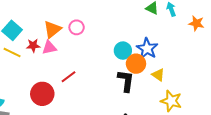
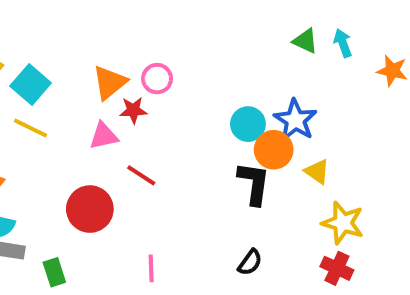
red star: (33, 46) -> (133, 110), moved
pink triangle: (49, 48) -> (104, 136), moved
red line: (68, 77) -> (141, 175), turned 70

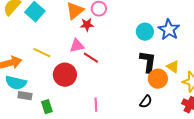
yellow line: (31, 128) -> (42, 53), moved
pink triangle: (104, 136) -> (77, 46), moved
orange circle: (274, 150) -> (158, 79), moved
yellow triangle: (317, 171) -> (173, 67), moved

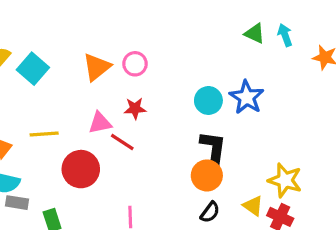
red star: (87, 25) -> (135, 108), moved
yellow line: (42, 53) -> (44, 134), turned -30
yellow triangle: (173, 67) -> (253, 206), moved
orange circle: (158, 79) -> (207, 175), moved

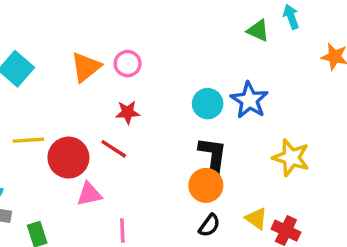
cyan arrow: (285, 35) -> (291, 17), moved
pink triangle: (100, 123) -> (89, 194), moved
red circle: (81, 169) -> (68, 158), moved
yellow star: (285, 180) -> (291, 158), moved

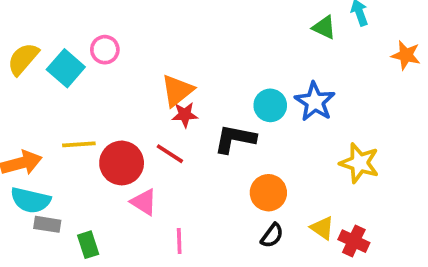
pink circle: (128, 64) -> (105, 50), moved
orange triangle: (86, 67) -> (177, 91), moved
black L-shape: (213, 156) -> (235, 139), moved, turned -87
pink triangle: (89, 194) -> (144, 202), turned 44

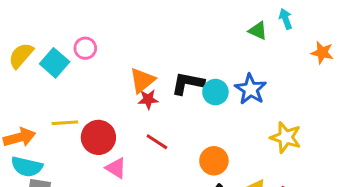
black L-shape: (235, 139) -> (188, 83), moved
red line: (170, 154) -> (157, 142), moved

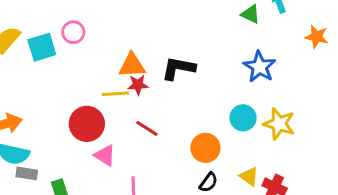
cyan square: (55, 63) -> (42, 47), turned 32
orange triangle: (142, 80) -> (132, 65), turned 36
blue star: (251, 89) -> (260, 67), moved
cyan circle: (215, 92) -> (243, 118), moved
yellow line: (65, 123) -> (115, 94), moved

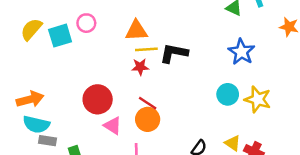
orange triangle: (132, 65) -> (136, 31), moved
yellow line: (115, 94) -> (146, 49), moved
orange circle: (205, 148) -> (148, 119), moved

